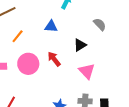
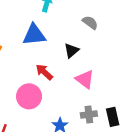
blue triangle: (51, 26) -> (34, 35), size x1.5
pink circle: (28, 64) -> (29, 96), moved

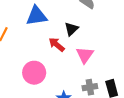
red arrow: (44, 72) -> (57, 44), moved
pink triangle: (85, 79) -> (85, 55), turned 30

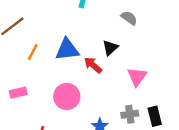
blue triangle: (37, 16) -> (67, 50), moved
pink triangle: (85, 55) -> (137, 77), moved

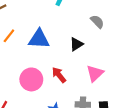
red arrow: (93, 65) -> (59, 75), moved

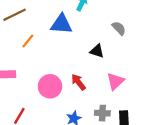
blue triangle: (39, 39) -> (61, 24), moved
black triangle: (76, 44) -> (97, 51), turned 48

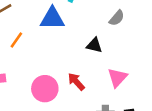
gray semicircle: (119, 28) -> (117, 18), turned 88

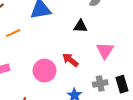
orange line: (16, 40) -> (13, 33), turned 40

